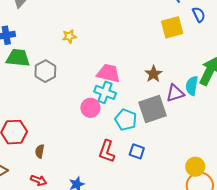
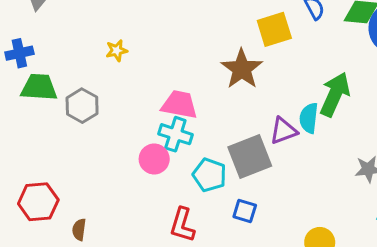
brown star: (153, 74) -> (242, 69), moved, size x1.5
blue square: (137, 151) -> (245, 211), moved

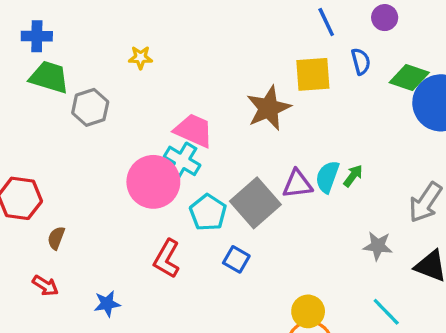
green arrow: (335, 94) -> (353, 176), moved, size x0.5
gray square: (250, 156) -> (255, 203), turned -33
pink circle: (154, 159) -> (153, 182), size x1.6

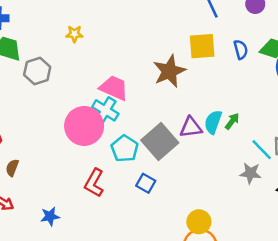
blue semicircle: (361, 61) -> (241, 50), moved
cyan line: (386, 312) -> (262, 150), moved

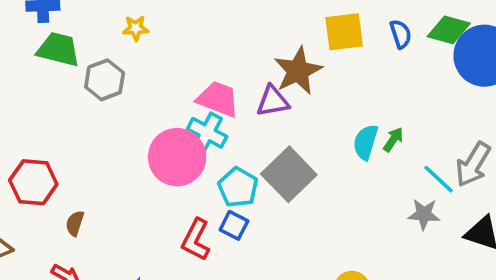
yellow star: (74, 34) -> (136, 28), moved
purple triangle: (191, 127) -> (273, 101), moved
blue square: (146, 183) -> (234, 225), moved

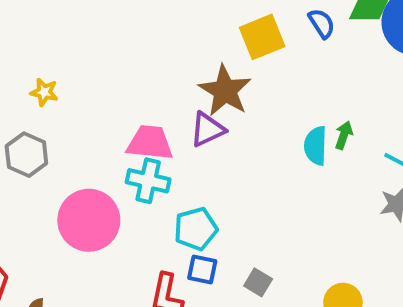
yellow star: (136, 28) -> (44, 92), turned 30
pink circle: (177, 157) -> (89, 220), moved
gray square: (289, 174) -> (258, 282), moved, size x0.5
cyan pentagon: (238, 187) -> (196, 229), turned -30

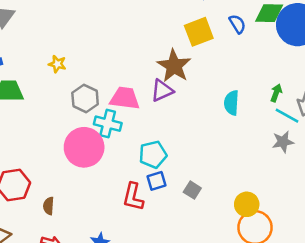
green arrow: (344, 135) -> (276, 93), moved
gray hexagon: (26, 155) -> (85, 99), moved
cyan cross: (148, 181) -> (108, 124), moved
blue square: (202, 270) -> (156, 181), turned -30

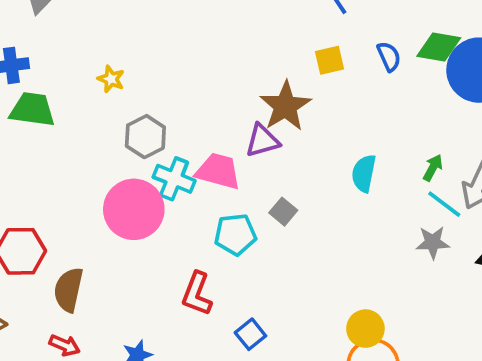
yellow square: (199, 32) -> (330, 60), size x0.7
pink trapezoid: (125, 98) -> (218, 171), moved
blue square: (156, 181) -> (250, 334), moved, turned -30
gray square: (192, 190) -> (283, 212), moved
brown semicircle: (49, 206) -> (68, 290), size x1.6

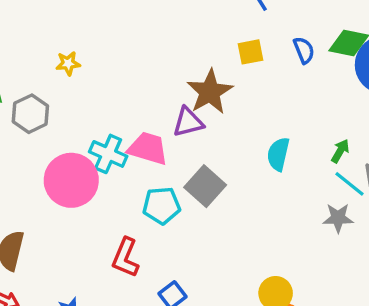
yellow star: (111, 79) -> (68, 63), moved, turned -30
gray hexagon: (145, 137) -> (30, 114), moved
gray square: (283, 212) -> (205, 186), size x1.6

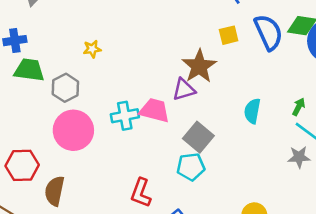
blue semicircle: (304, 50) -> (268, 32), size x1.8
cyan cross: (108, 154) -> (125, 116), turned -32
pink circle: (71, 180) -> (73, 130), moved
cyan pentagon: (162, 205) -> (191, 167), moved

